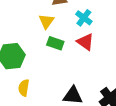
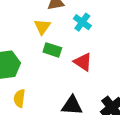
red triangle: (85, 42) -> (83, 62), moved

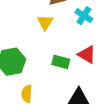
green rectangle: (52, 50) -> (61, 62), moved

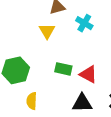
red triangle: (87, 55) -> (88, 74), moved

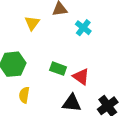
yellow triangle: (47, 31) -> (32, 23), moved

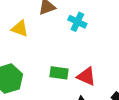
yellow triangle: (32, 23) -> (20, 29), turned -35

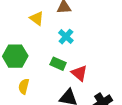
cyan cross: (77, 22) -> (66, 37), moved

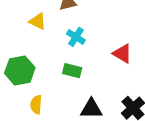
red triangle: (79, 73) -> (122, 54), moved

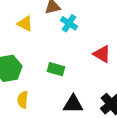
cyan cross: (76, 37) -> (69, 23), moved

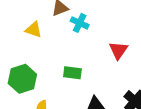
red triangle: (102, 54) -> (118, 50), turned 42

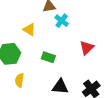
yellow triangle: (34, 30) -> (29, 30), moved

